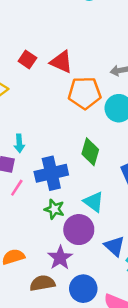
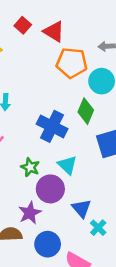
green diamond: (90, 152) -> (86, 111), moved
blue cross: (51, 173) -> (52, 126), moved, turned 32

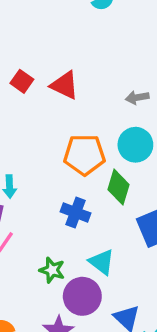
orange pentagon: (72, 63) -> (84, 155), moved
blue cross: (52, 126) -> (76, 212), size x0.7

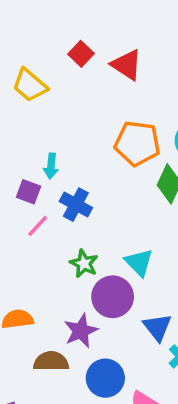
blue cross: (76, 212) -> (76, 205), moved

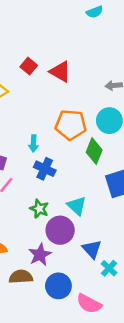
cyan arrow: (51, 166) -> (33, 143), moved
blue cross: (76, 205) -> (45, 169), moved

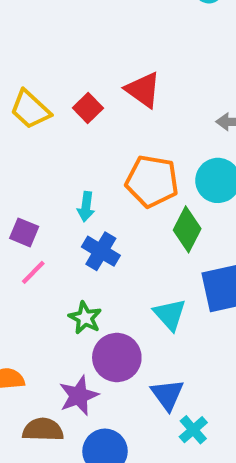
red square: (29, 66) -> (88, 108), moved
cyan triangle: (77, 206) -> (170, 314), moved

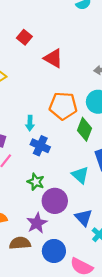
red square: (88, 108) -> (24, 37), moved

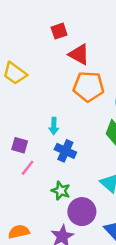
red square: (24, 37) -> (59, 31), moved, turned 32
orange pentagon: (63, 106) -> (89, 87), moved

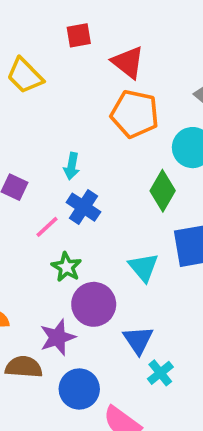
red square: (59, 31) -> (79, 35), moved
pink line: (28, 168) -> (47, 227), moved

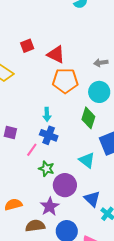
cyan arrow: (72, 166) -> (47, 114), moved

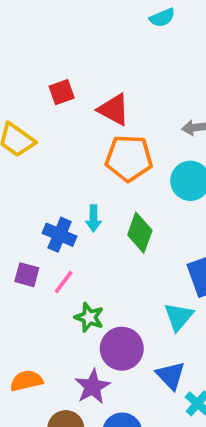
green diamond: (88, 118) -> (140, 233), moved
purple square: (10, 133) -> (27, 275), moved
blue cross: (49, 135) -> (60, 235), moved
cyan triangle: (87, 160) -> (179, 317), moved, turned 30

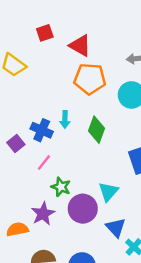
purple square: (27, 275) -> (16, 143), moved, turned 35
cyan triangle: (179, 317) -> (108, 192), moved
purple star: (93, 387) -> (43, 214), moved

